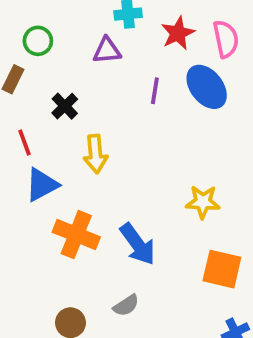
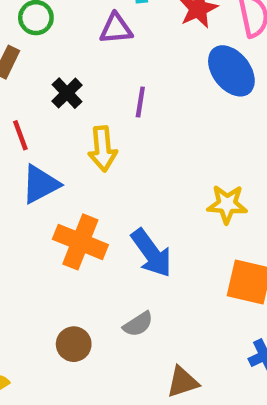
purple line: (155, 91) -> (140, 102), moved

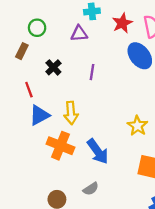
yellow arrow: (103, 149) -> (71, 113), moved
yellow star: (227, 204) -> (137, 126), turned 30

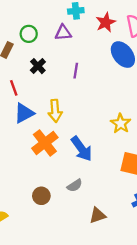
green circle: (37, 28) -> (29, 34), moved
orange cross: (60, 146) -> (45, 143), turned 30

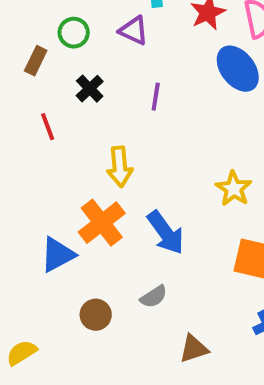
purple triangle: (63, 33) -> (134, 31), turned 30
blue triangle: (24, 113) -> (58, 255), moved

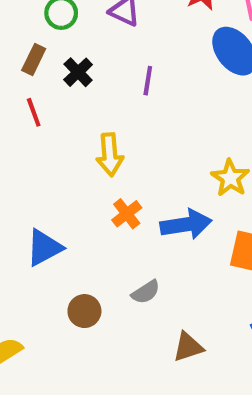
brown rectangle: (36, 61) -> (34, 60), moved
orange cross: (102, 223) -> (127, 214), moved, size x0.6
blue arrow: (166, 233) -> (186, 224), moved, turned -63

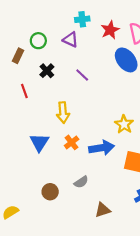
brown rectangle: (34, 60) -> (18, 56), moved
purple line: (148, 81) -> (82, 75), turned -56
blue triangle: (44, 248) -> (39, 142), moved, turned -30

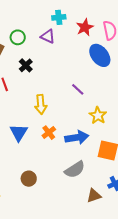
purple line: (82, 75) -> (78, 89), moved
gray semicircle: (81, 182) -> (75, 170), moved, size x1.5
brown triangle: (103, 210) -> (94, 196), moved

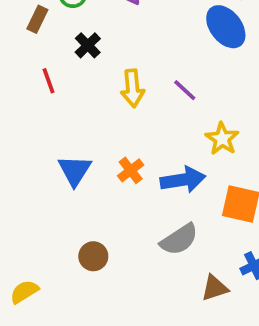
yellow arrow: (41, 104) -> (133, 88), moved

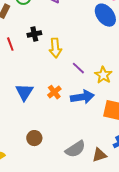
black cross: (88, 45) -> (34, 34), moved, turned 32
purple line: (185, 90) -> (78, 68), moved
gray semicircle: (179, 239) -> (75, 149), moved

